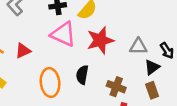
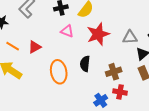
pink triangle: (63, 34) -> (67, 31), size x0.6
brown cross: (116, 87) -> (114, 72), turned -35

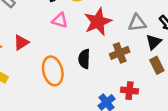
brown cross: (114, 72) -> (120, 53), moved

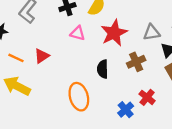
orange ellipse: (53, 71) -> (79, 97), moved
red cross: (129, 91) -> (147, 97), turned 35

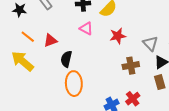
gray triangle: (152, 32) -> (150, 43), turned 42
red star: (114, 33) -> (118, 36), size x0.7
black semicircle: (103, 69) -> (66, 59), moved

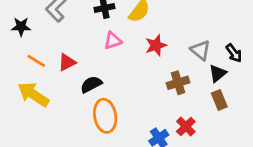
pink triangle: (86, 28) -> (113, 41), turned -40
black semicircle: (66, 59) -> (91, 84), turned 56

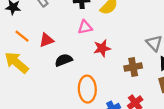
red star: (156, 45) -> (102, 48), moved
orange ellipse: (105, 116) -> (87, 89), moved

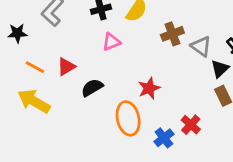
red star: (102, 48) -> (149, 88), moved
brown cross: (133, 67) -> (172, 34), moved

